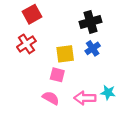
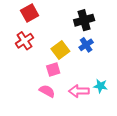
yellow square: (65, 54) -> (60, 50), turned -30
pink square: (57, 75) -> (53, 69), turned -32

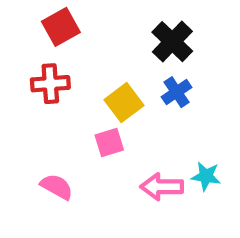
black cross: (84, 20) -> (172, 42), turned -30
red cross: (24, 41) -> (50, 84), turned 30
pink semicircle: (47, 91) -> (57, 187), moved

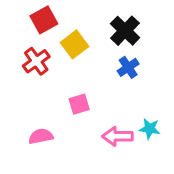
red cross: (50, 84) -> (36, 61), turned -32
yellow square: (124, 103) -> (75, 44), moved
pink semicircle: (57, 187) -> (41, 136), turned -40

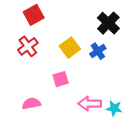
black cross: (125, 31) -> (108, 23), moved
yellow square: (75, 44) -> (70, 48), moved
cyan star: (150, 129) -> (114, 108), moved

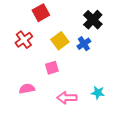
red square: (34, 15) -> (41, 13), moved
pink arrow: (90, 104) -> (67, 98), moved

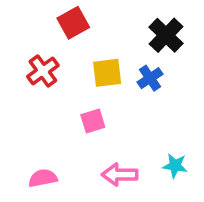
yellow square: (60, 41) -> (107, 73), turned 30
pink semicircle: (27, 89) -> (43, 178), moved

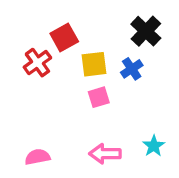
red square: (73, 23) -> (64, 37), moved
pink square: (93, 121) -> (99, 97), moved
cyan star: (175, 166) -> (154, 146), turned 30

